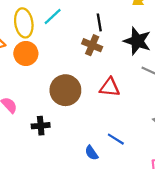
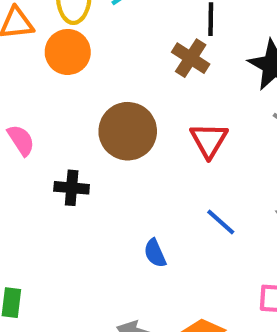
red triangle: (110, 87) -> (209, 140), turned 45
blue line: (116, 139) -> (221, 222), moved

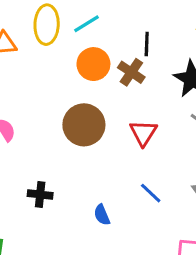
orange circle: (68, 52) -> (93, 64), moved
black cross: (72, 188) -> (40, 194), moved

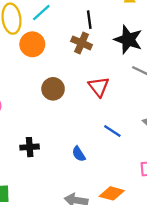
orange circle: (93, 64) -> (32, 44), moved
brown circle: (84, 125) -> (53, 89), size x0.7

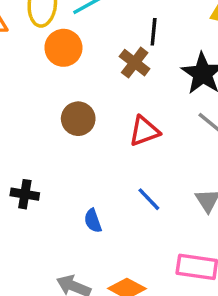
red triangle: (99, 87) -> (144, 131), turned 35

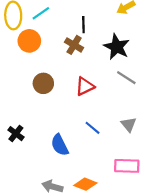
black cross: (25, 194) -> (16, 134), turned 35
blue semicircle: (93, 221) -> (60, 145), size x1.5

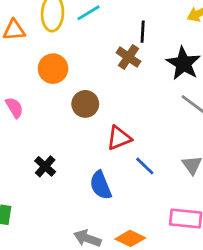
orange circle: (29, 41) -> (53, 69), moved
red triangle: (85, 86) -> (119, 138), moved

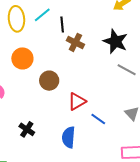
black line: (143, 32) -> (62, 24), moved
blue semicircle: (101, 185) -> (68, 137), turned 35

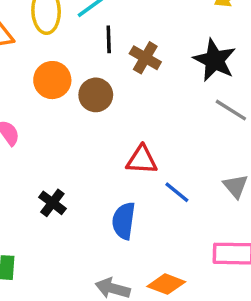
black line: (62, 24) -> (109, 39), moved
brown circle: (49, 81) -> (96, 95), moved
red triangle: (77, 102) -> (142, 160), turned 30

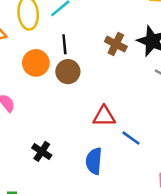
black line: (109, 39) -> (64, 44), moved
brown cross: (145, 58) -> (116, 44), moved

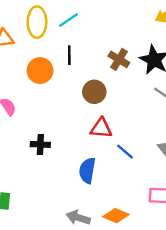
brown circle: (68, 72) -> (94, 92), moved
black cross: (42, 151) -> (40, 144), moved, turned -36

